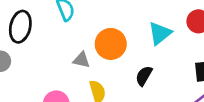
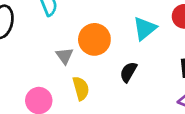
gray triangle: (81, 60) -> (65, 56), turned 42

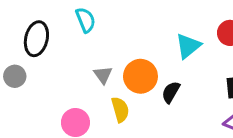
orange circle: (94, 39) -> (140, 76), moved

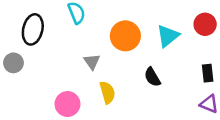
orange circle: (140, 76) -> (125, 36), moved
black semicircle: (171, 92) -> (152, 77), turned -60

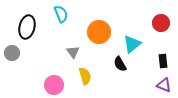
cyan triangle: (168, 36) -> (132, 44), moved

